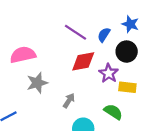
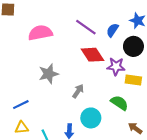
pink semicircle: (23, 55) -> (40, 33), moved
red diamond: (83, 61) -> (92, 55), turned 65
purple star: (109, 73) -> (116, 66), turned -30

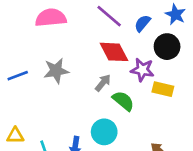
gray arrow: (78, 91) -> (103, 83), moved
green semicircle: (119, 103) -> (123, 101), moved
blue line: (21, 105) -> (18, 76), moved

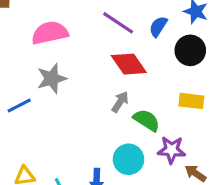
purple star: (142, 70) -> (172, 150), moved
gray star: (56, 71) -> (52, 79), moved

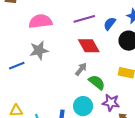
purple line: (118, 23) -> (84, 19), turned -55

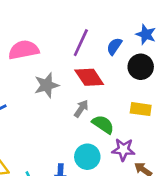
purple line: (84, 19) -> (81, 43), turned -45
gray star: (39, 50) -> (47, 85), moved

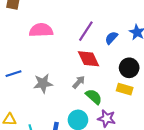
black circle: (141, 67) -> (129, 68), moved
gray star: (47, 85) -> (43, 83), moved

